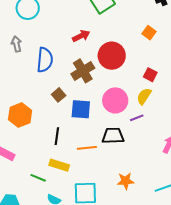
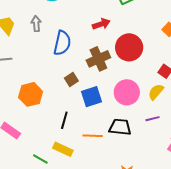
blue square: (81, 109) -> (92, 97), turned -30
purple line: (137, 118) -> (153, 119), moved

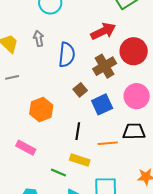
red arrow: (101, 24) -> (103, 31), size x1.4

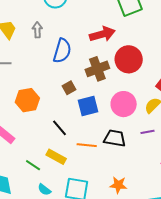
black line: (78, 131) -> (59, 128), turned -60

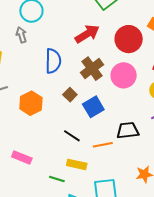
gray arrow: (37, 30) -> (21, 35), moved
red circle: (129, 59) -> (129, 39), moved
orange hexagon: (27, 100) -> (31, 103), moved
pink circle: (124, 104) -> (124, 75), moved

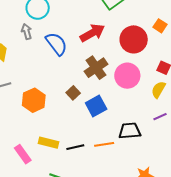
blue semicircle: (53, 61) -> (56, 44), moved, turned -40
black line: (72, 136) -> (75, 147), moved, turned -48
pink rectangle: (22, 158) -> (23, 154), turned 30
yellow rectangle: (77, 164) -> (48, 143), moved

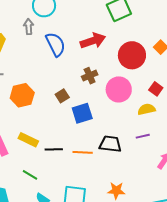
brown cross: (96, 68) -> (90, 76), size x0.7
yellow semicircle: (158, 90) -> (147, 109), turned 36

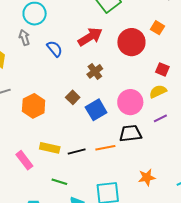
blue semicircle: (56, 44) -> (55, 49), size x0.7
pink circle: (119, 89) -> (130, 102), moved

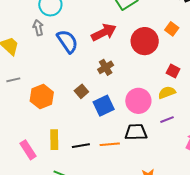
blue semicircle: (55, 49) -> (67, 41), size x1.4
yellow rectangle: (50, 148) -> (54, 140), turned 72

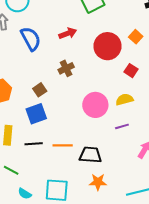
red arrow: (104, 32) -> (68, 33), size x0.7
red square: (173, 71) -> (131, 71), moved
blue square: (104, 106) -> (36, 114), moved
black trapezoid: (136, 132) -> (90, 155), moved

